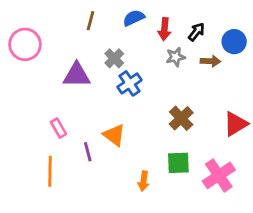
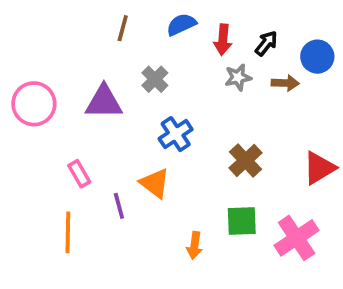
pink circle: (25, 44) -> (34, 104), moved
blue cross: (130, 83) -> (176, 134), moved

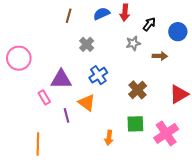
red arrow: (223, 40) -> (125, 13), moved
brown arrow: (285, 83) -> (160, 56), moved
purple triangle: (104, 102) -> (61, 79), moved
orange line: (68, 232) -> (38, 144), moved

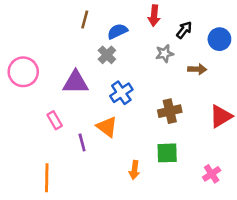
blue semicircle: (101, 14) -> (117, 31), moved
purple triangle: (61, 79) -> (76, 82), moved
brown cross: (138, 90) -> (170, 111), turned 30
pink cross: (166, 133) -> (212, 174), moved, size x0.6

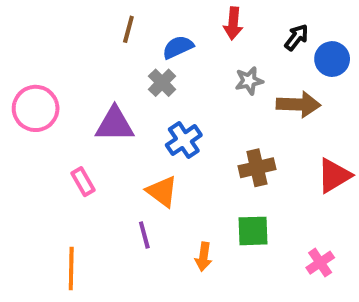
black arrow: (184, 30) -> (296, 37), moved
brown arrow: (197, 69) -> (298, 104), size x1.5
purple line: (82, 142) -> (144, 235), moved

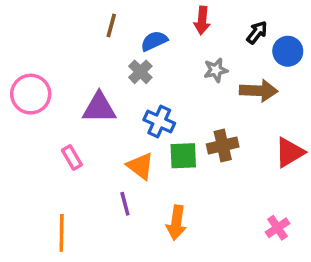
blue cross: (184, 140) -> (159, 122), turned -32
green square: (253, 231) -> (183, 156), moved
orange arrow: (204, 257) -> (176, 223), size x1.4

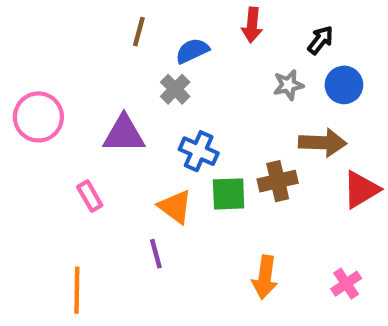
blue circle: (288, 51) -> (344, 85), moved
gray star: (216, 70) -> (288, 85), moved
brown arrow: (259, 91) -> (323, 143), moved
orange arrow: (176, 223) -> (265, 277), moved

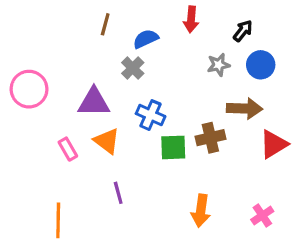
orange triangle: (175, 207) -> (107, 141), moved

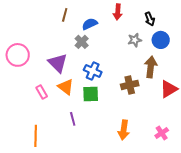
black arrow: (243, 31) -> (150, 19), turned 120
purple triangle: (94, 102) -> (58, 63), turned 45
brown arrow: (244, 109) -> (151, 67), turned -85
green square: (173, 147) -> (91, 94), moved

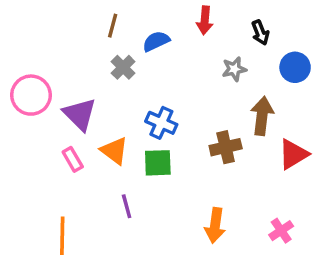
blue circle: (161, 40) -> (295, 67), moved
gray cross: (82, 42) -> (123, 67), moved
purple triangle: (58, 63) -> (80, 114), moved

